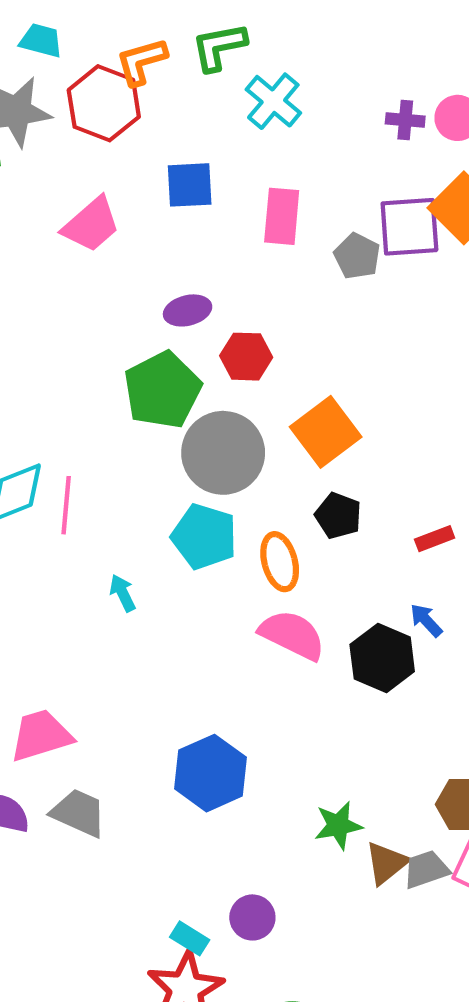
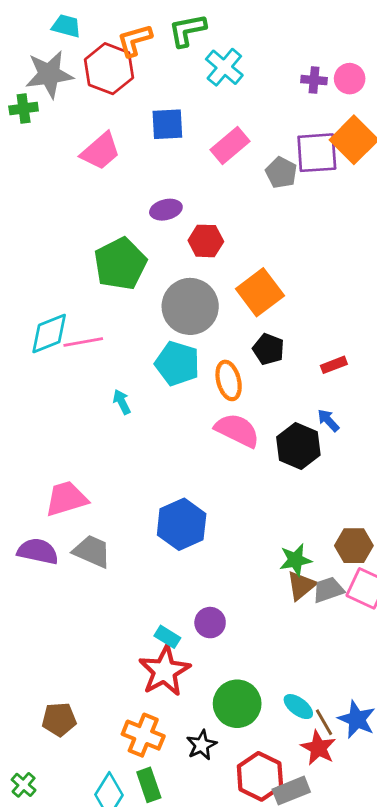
pink rectangle: (282, 216) -> (230, 146), turned 45
green pentagon: (162, 390) -> (120, 264), moved
pink line: (66, 505) -> (83, 342), turned 75
green star: (338, 825) -> (296, 560), moved

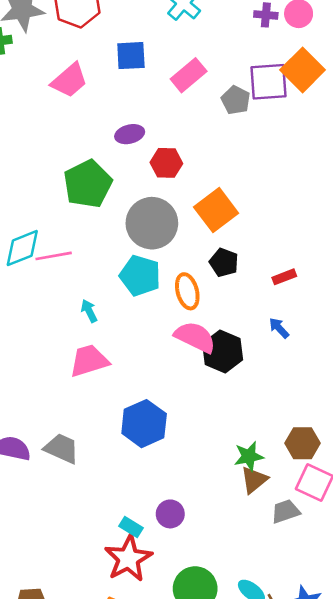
black hexagon: (298, 446) -> (223, 352), moved
pink trapezoid: (66, 499) -> (89, 361), moved
gray trapezoid: (328, 590) -> (285, 511), moved

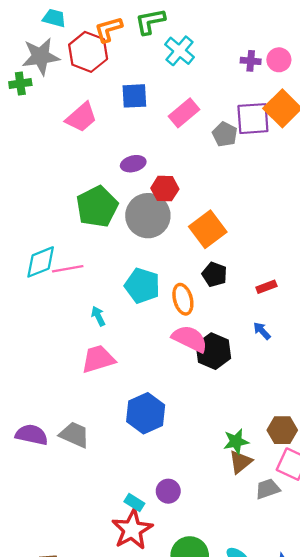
gray circle: (152, 223) -> (148, 216), moved

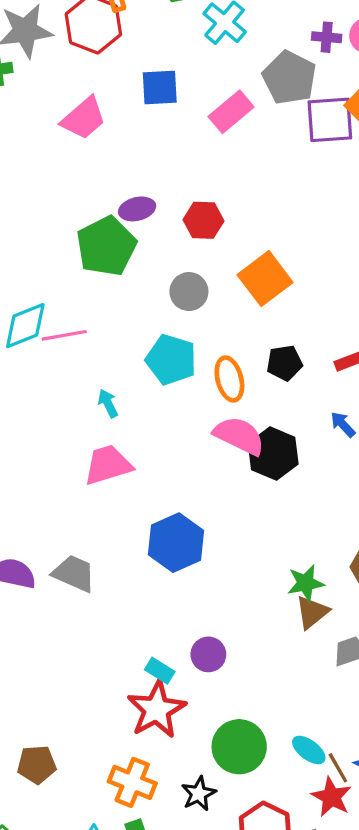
gray pentagon: (225, 134) -> (289, 78), moved, size x1.5
purple ellipse: (133, 164) -> (137, 209), moved
gray circle: (148, 216) -> (189, 292), moved, size x0.6
black pentagon: (215, 274) -> (285, 363), moved, turned -30

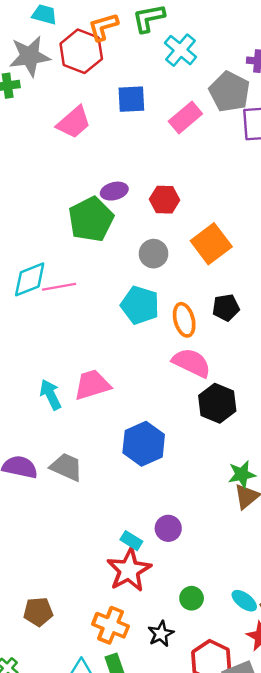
cyan arrow: (108, 403) -> (50, 395), moved, size x1.4
black hexagon: (273, 454) -> (217, 403), moved
green circle: (239, 747) -> (192, 598), size x0.6

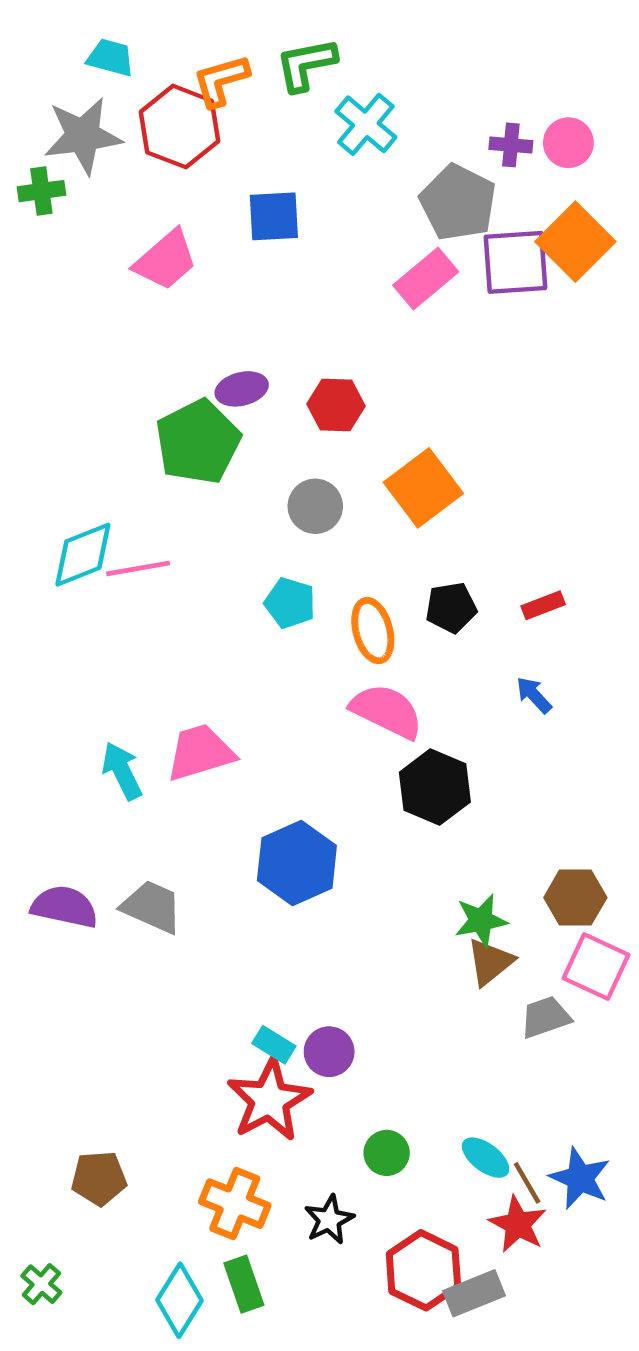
pink rectangle: (185, 117) -> (426, 278), moved
cyan pentagon: (140, 305) -> (290, 603), size x0.7
purple circle: (168, 528) -> (329, 1052), moved

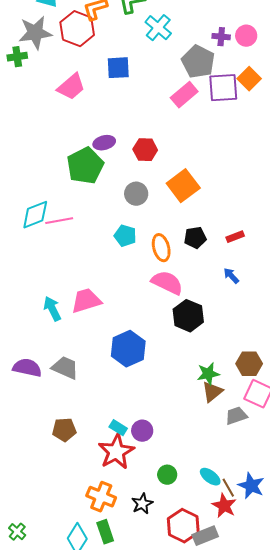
orange square: (575, 242) -> (249, 79), size x0.7
brown pentagon: (99, 1178) -> (64, 430), moved

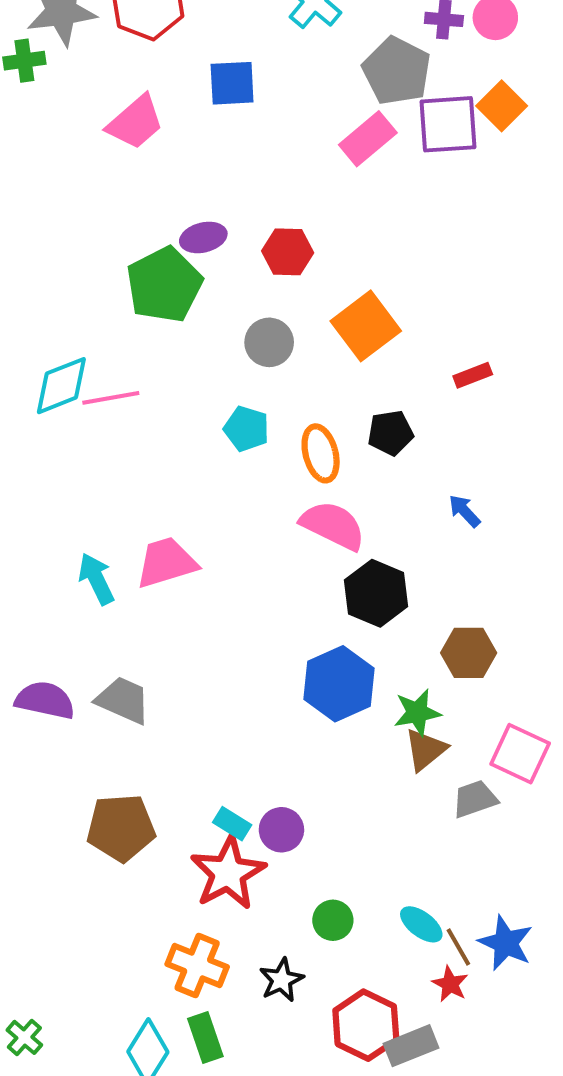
red rectangle: (235, 237) -> (473, 375), moved
blue hexagon: (128, 349) -> (339, 684), moved
brown hexagon: (249, 364) -> (469, 653), moved
brown pentagon: (64, 430) -> (121, 828), size x1.4
red star: (224, 506) -> (450, 984), size x0.7

